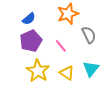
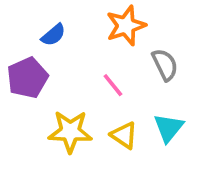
purple pentagon: (31, 41) -> (27, 78), moved
yellow star: (38, 71) -> (70, 132), turned -30

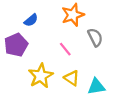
cyan triangle: (169, 128) -> (96, 87), moved, turned 42
yellow star: (70, 132) -> (41, 76), turned -30

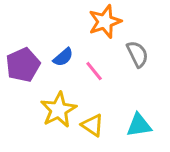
blue semicircle: (31, 20) -> (63, 57), moved
yellow triangle: (72, 78) -> (93, 125), moved

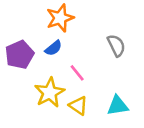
orange star: (105, 22) -> (60, 18), moved
pink line: (94, 71) -> (77, 73), moved

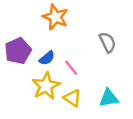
orange star: (60, 18) -> (55, 17), turned -30
blue semicircle: (54, 48) -> (47, 58), moved

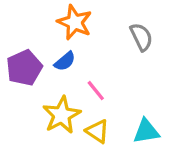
gray semicircle: (107, 42) -> (141, 37), moved
blue semicircle: (47, 58) -> (65, 61), moved

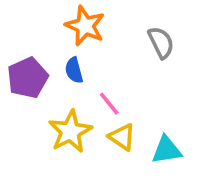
blue semicircle: (65, 61) -> (74, 70), turned 115
yellow triangle: (97, 131) -> (122, 137), moved

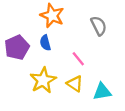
pink line: (109, 104) -> (78, 59), moved

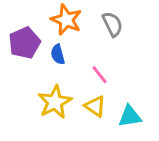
gray semicircle: (99, 26) -> (112, 24), moved
purple pentagon: (17, 47) -> (25, 43), moved

